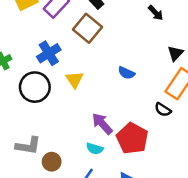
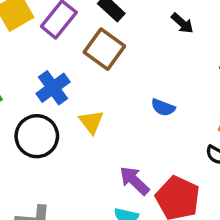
black arrow: (156, 13) -> (182, 23), moved

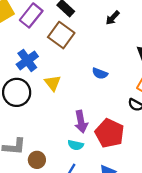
black arrow: (182, 23) -> (113, 18), turned 91
purple arrow: (134, 181) -> (81, 122), turned -145

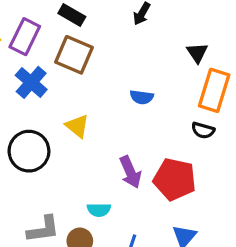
blue cross: (27, 60) -> (31, 82), moved
cyan semicircle: (76, 145) -> (99, 210), moved

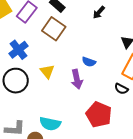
blue cross: (31, 82) -> (18, 50), moved
purple arrow: (130, 172) -> (77, 79), moved
cyan semicircle: (99, 210) -> (50, 124), size x1.5

